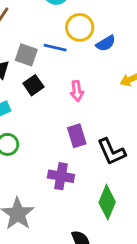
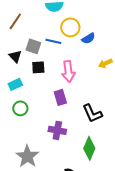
black square: (33, 85) -> (38, 67), turned 32
pink arrow: (77, 91) -> (68, 71), size x1.5
purple rectangle: (77, 136) -> (60, 97), moved

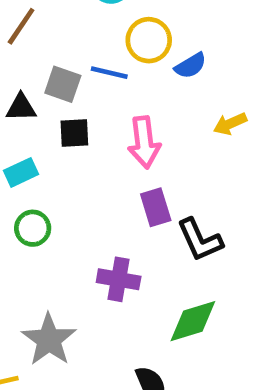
black triangle: (15, 56) -> (21, 107), turned -48
purple rectangle: (60, 97) -> (156, 207), moved
green diamond: (89, 148) -> (193, 321), turned 50

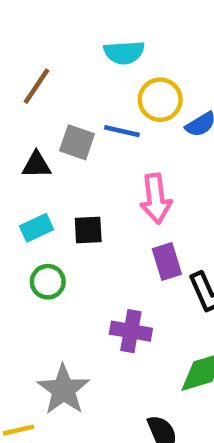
black square: (74, 133) -> (88, 230), moved

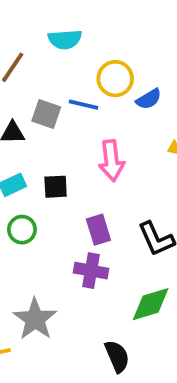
cyan semicircle: (124, 52) -> (65, 39), moved
purple rectangle: (167, 261) -> (98, 230), moved

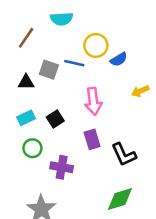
black square: (56, 187) -> (55, 119), turned -30
purple rectangle: (98, 230) -> (92, 139), moved
purple cross: (91, 271) -> (62, 167), moved

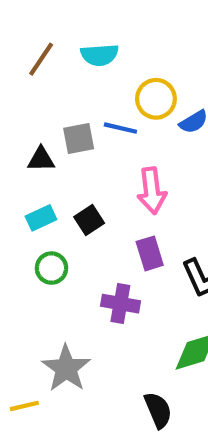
brown line: (26, 38) -> (41, 59), moved
gray square: (49, 70) -> (79, 138), turned -30
purple cross: (62, 167) -> (120, 304), moved

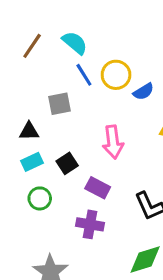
cyan semicircle: (100, 55) -> (75, 43), turned -136
blue line: (120, 128) -> (84, 75), moved, turned 45
black triangle: (41, 159) -> (29, 131), moved
purple rectangle: (150, 253) -> (98, 188), moved, turned -45

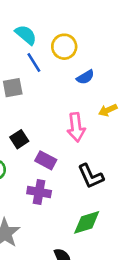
yellow circle: (116, 75) -> (64, 47), moved
pink arrow: (113, 142) -> (76, 127), moved

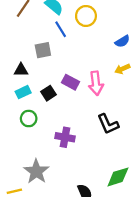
blue semicircle: (85, 77) -> (122, 41), moved
purple rectangle: (46, 160) -> (71, 82), moved
green diamond: (87, 222) -> (118, 177), moved

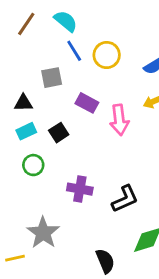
yellow circle: (86, 16) -> (107, 55), moved
purple rectangle: (71, 82) -> (87, 103), moved
black L-shape: (108, 124) -> (125, 199), moved, turned -90

